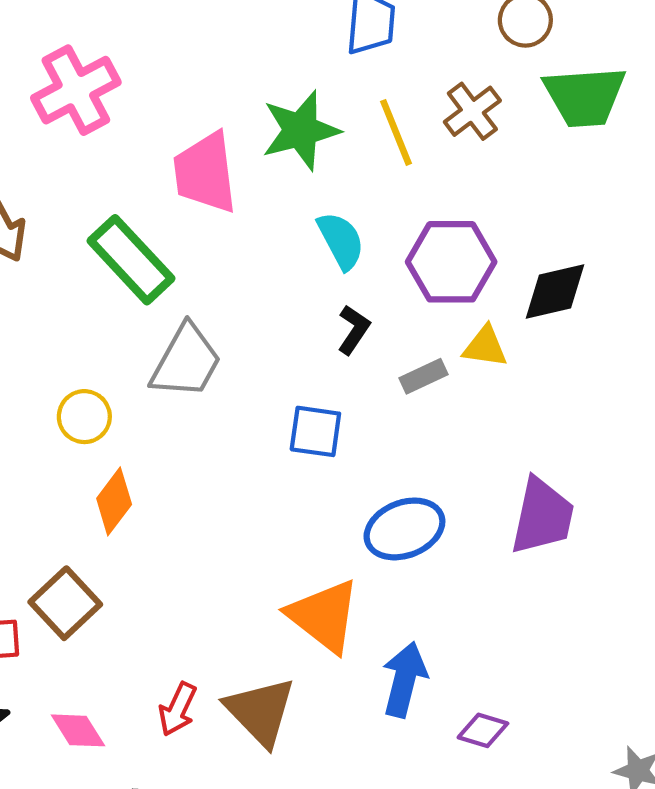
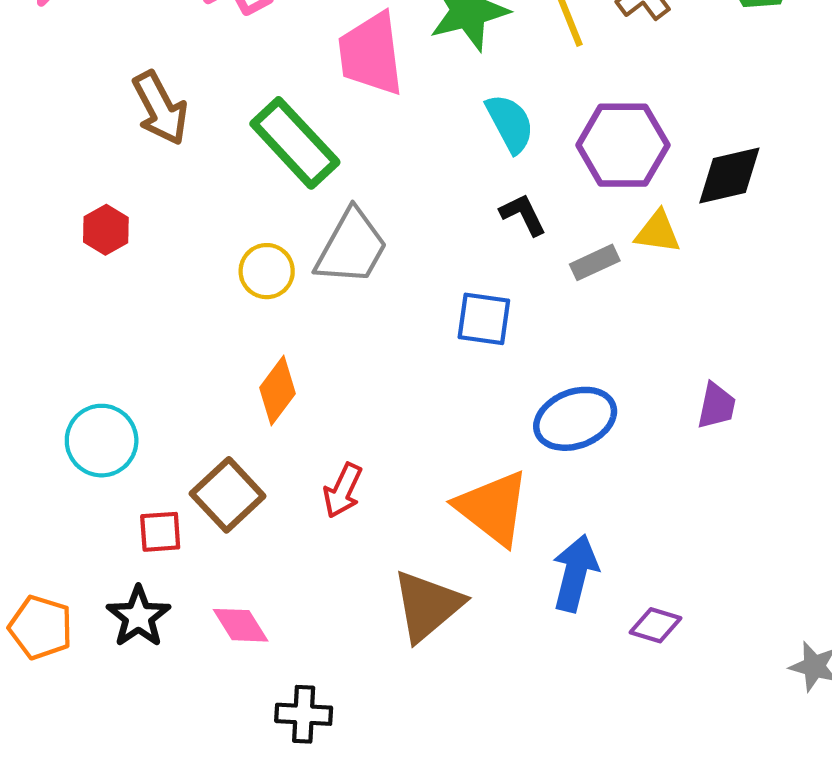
black L-shape: (354, 330) -> (523, 215), turned -60
yellow circle: (84, 417) -> (267, 271), moved
purple trapezoid: (542, 516) -> (716, 406), size x0.6
red arrow: (178, 709) -> (343, 491), moved
brown triangle: (260, 711) -> (427, 606), turned 34

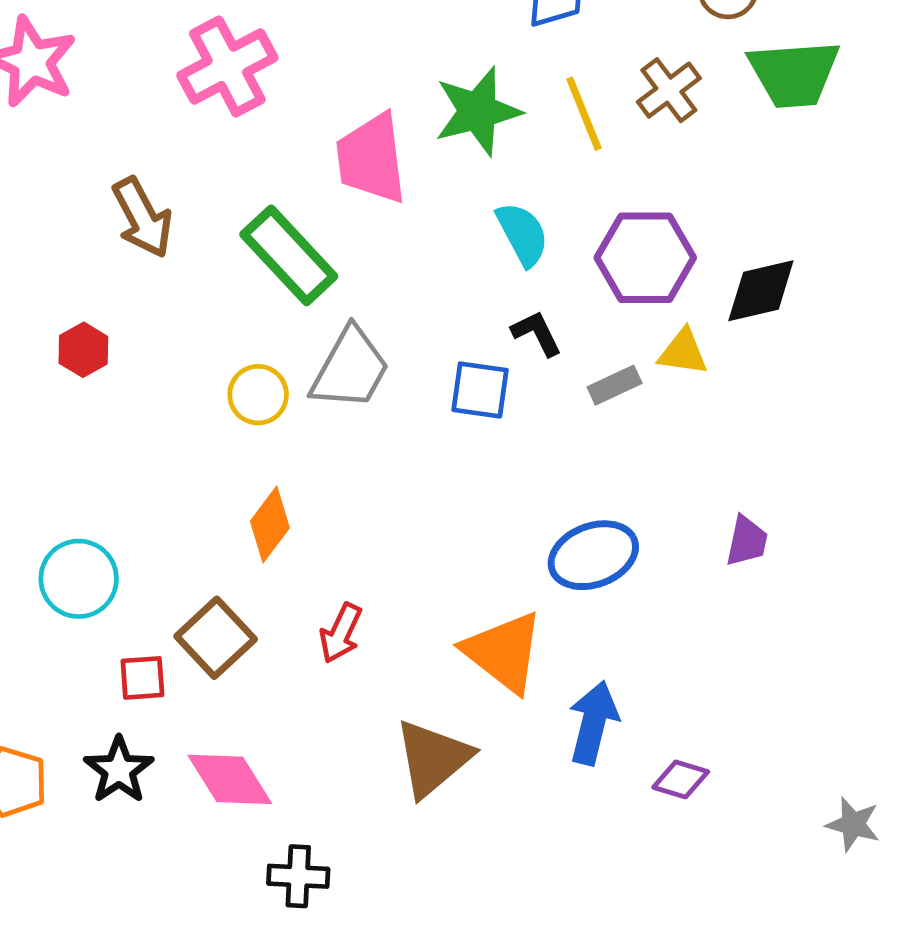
blue square: (484, 319) -> (480, 390), moved
pink diamond: (241, 625) -> (230, 779), size x1.4

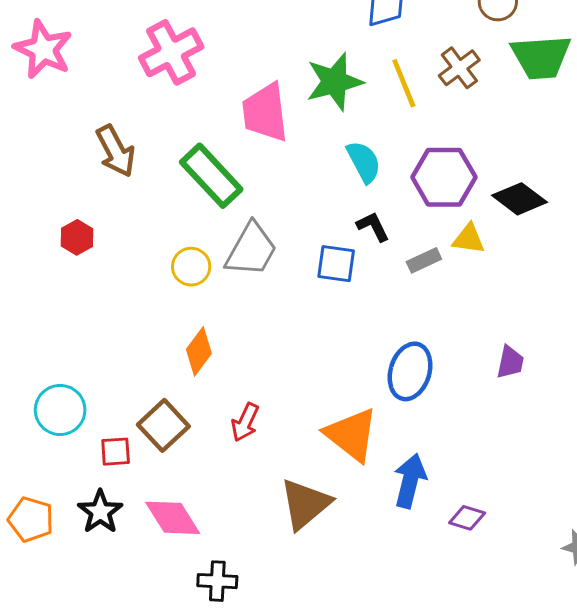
black diamond: (761, 291) -> (519, 199), turned 50
blue ellipse: (593, 555) -> (410, 371), turned -52
cyan circle: (79, 579) -> (60, 410), moved

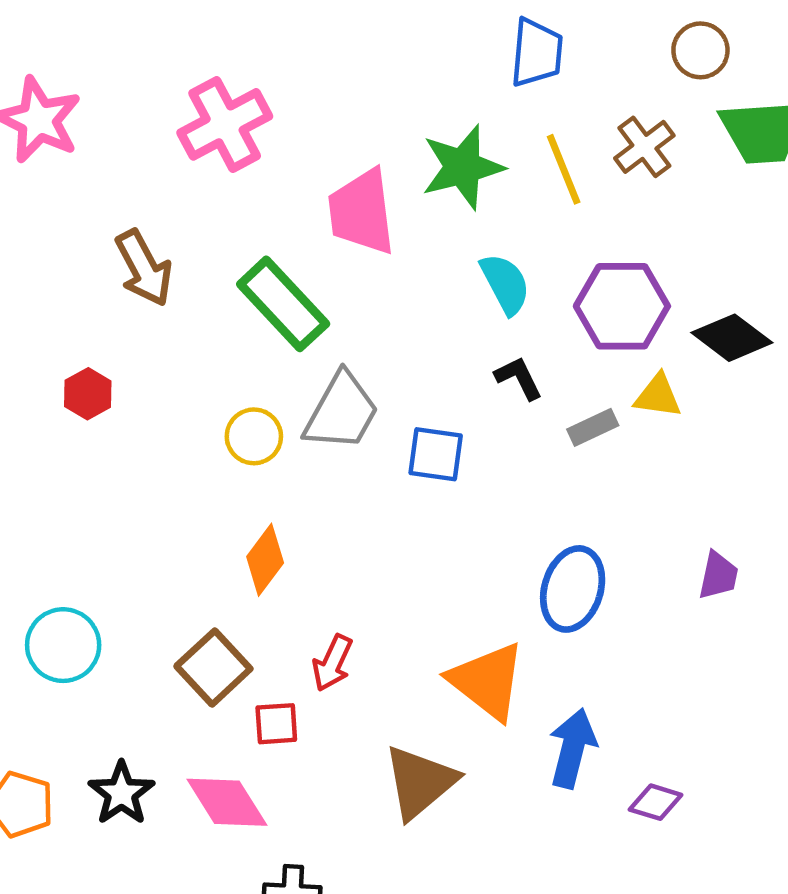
blue square: (336, 264) -> (436, 454), moved
red square: (116, 452) -> (276, 724), moved

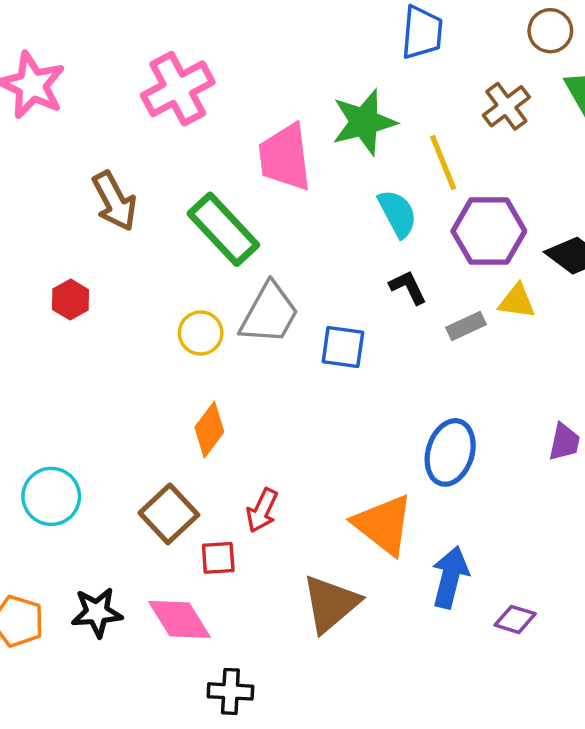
yellow line: (564, 169) -> (443, 162), moved
black star: (121, 793) -> (97, 612), turned 30

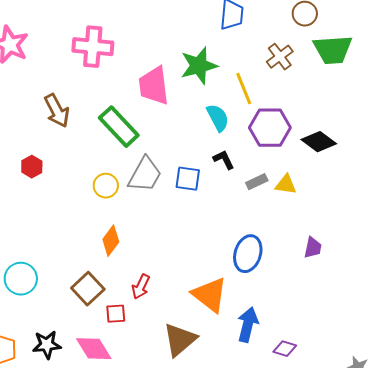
pink cross: (178, 89) -> (93, 47), turned 33
yellow triangle: (517, 301) -> (286, 185), moved
blue square: (343, 347) -> (188, 179), moved

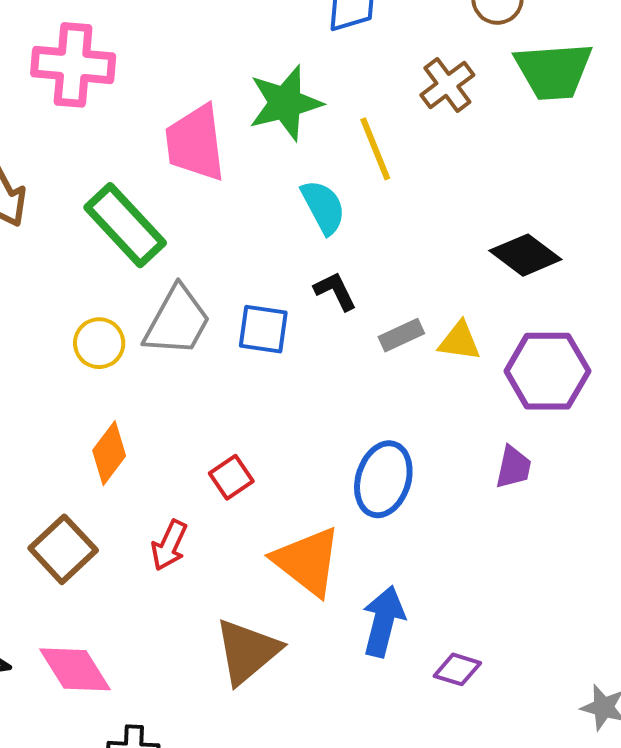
purple hexagon: (270, 128) -> (547, 371), moved
red square: (116, 314) -> (231, 477), moved, turned -30

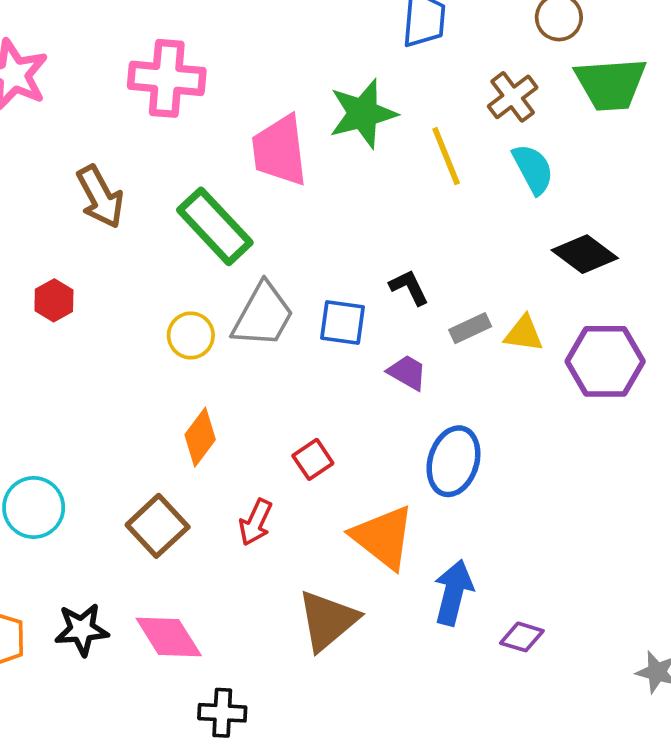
cyan semicircle: (323, 207) -> (533, 169), moved
purple trapezoid: (513, 467) -> (407, 372), moved, turned -72

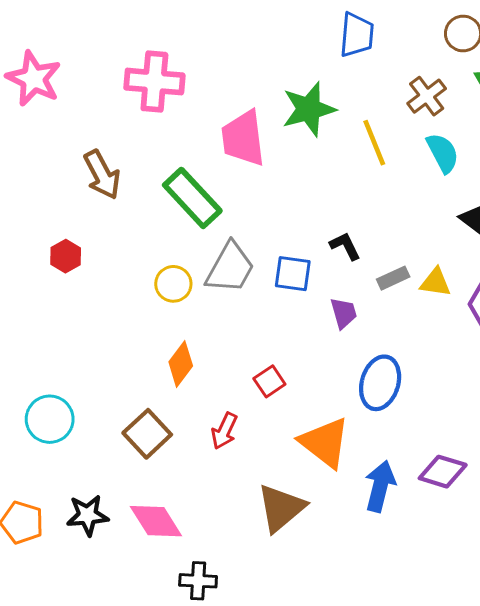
purple trapezoid: (407, 372) -> (344, 313), turned 44
purple diamond: (522, 637) -> (443, 472), moved, size x1.4

